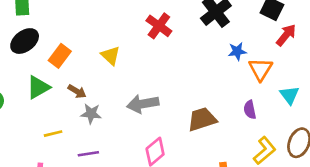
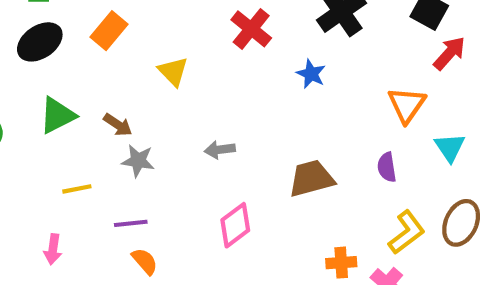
blue star: (237, 51) -> (311, 74), moved, turned 30
orange rectangle: (60, 56) -> (109, 31), moved
gray arrow: (143, 104) -> (220, 150), size x0.6

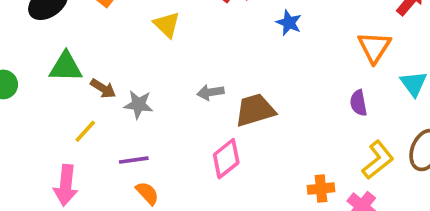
green triangle: (57, 115) -> (66, 67), turned 30
brown arrow: (118, 125) -> (103, 88), moved
brown trapezoid: (311, 178) -> (255, 110), moved
yellow line: (77, 189) -> (85, 131), turned -35
pink arrow: (53, 249) -> (66, 185), size x1.5

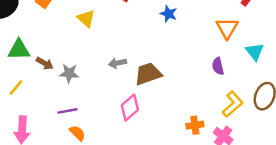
yellow line: (85, 131) -> (16, 88), moved

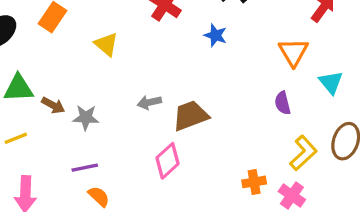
yellow line: (16, 88) -> (16, 138), turned 30

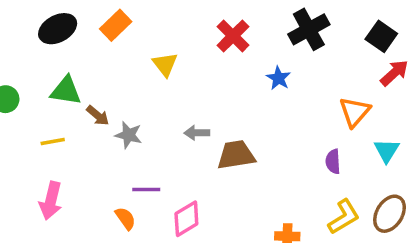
pink diamond: (168, 161) -> (186, 219), moved
purple line: (85, 168) -> (146, 190), moved

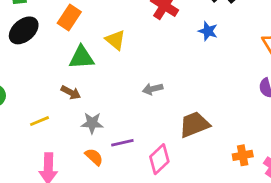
green triangle: (66, 91) -> (82, 57), moved
gray star: (129, 135) -> (92, 123), moved
brown trapezoid: (236, 155) -> (194, 125), moved
orange semicircle: (125, 218) -> (94, 157), moved

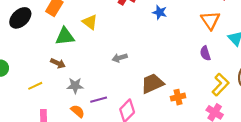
orange cross: (243, 155) -> (178, 97), moved

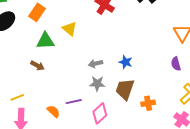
blue star: (160, 12) -> (126, 62), moved
brown trapezoid: (152, 83) -> (125, 89), turned -50
yellow line: (35, 86) -> (17, 97), moved
gray star: (75, 86) -> (97, 84), moved

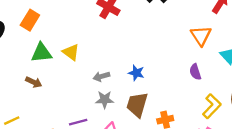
yellow triangle: (69, 29) -> (71, 52), moved

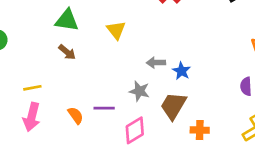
green triangle: (41, 53) -> (67, 20), moved
gray arrow: (101, 76) -> (156, 63), moved

